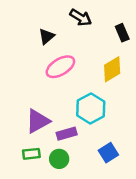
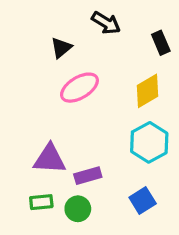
cyan hexagon: (91, 108) -> (149, 142), moved
purple triangle: (38, 121) -> (50, 159), turned 32

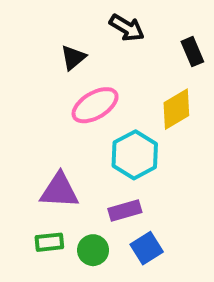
cyan hexagon: (149, 142) -> (135, 155), moved
purple rectangle: (88, 176) -> (125, 210), moved
blue square: (143, 200) -> (147, 248), moved

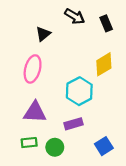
black rectangle: (192, 52) -> (106, 23), moved
pink ellipse: (95, 105) -> (33, 69), moved, turned -44
blue square: (147, 248) -> (104, 146), moved

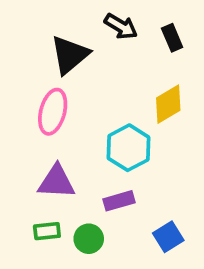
black triangle: (43, 34) -> (70, 55), size x1.6

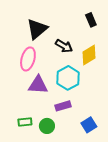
black arrow: (121, 26) -> (64, 46), moved
purple triangle: (56, 182) -> (38, 85), moved

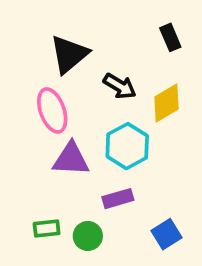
pink ellipse: (28, 59) -> (52, 110), turned -35

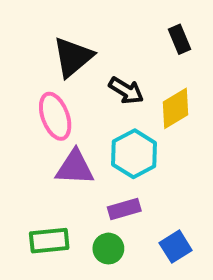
green rectangle: (47, 228) -> (49, 241), size x1.4
green circle: (88, 236) -> (108, 249), moved

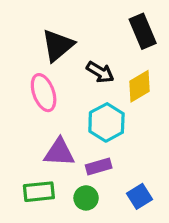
black rectangle: (179, 39) -> (143, 31), size x1.5
purple triangle: (75, 168) -> (59, 152), moved

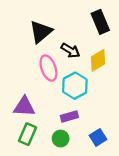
pink ellipse: (44, 93) -> (48, 68), moved
purple triangle: (59, 152) -> (24, 107), moved
green rectangle: (39, 192) -> (28, 134), turned -60

